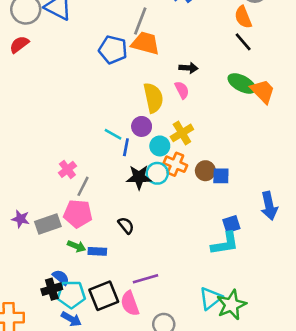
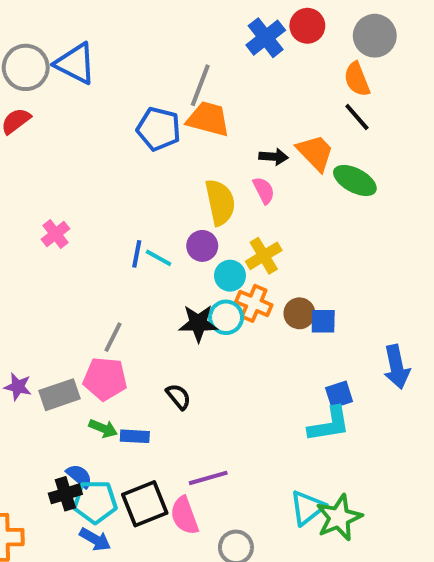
orange trapezoid: (263, 91) -> (315, 153), moved
blue line: (126, 147) -> (137, 254), moved
pink cross: (67, 169) -> (55, 234), moved

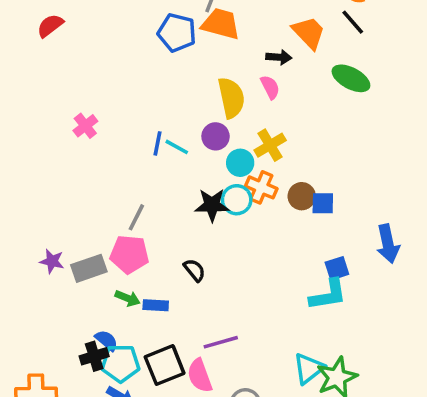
orange trapezoid: (315, 153) -> (309, 33), moved

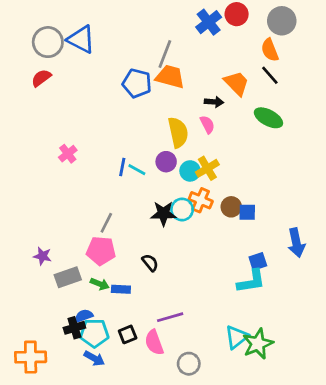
cyan circle: (240, 163) -> (190, 171), moved
gray rectangle: (89, 268) -> (68, 277), moved
blue semicircle: (106, 340) -> (84, 316), turned -60
black square: (165, 365) -> (128, 334), size x0.6

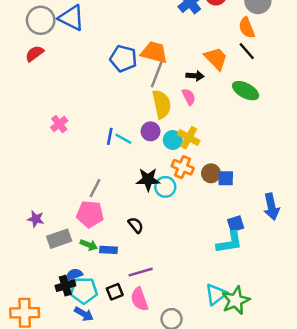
gray line: (165, 54) -> (157, 75), moved
yellow cross: (207, 168) -> (189, 138), turned -30
cyan circle: (182, 210) -> (165, 187), moved
purple line: (170, 317) -> (141, 272), moved

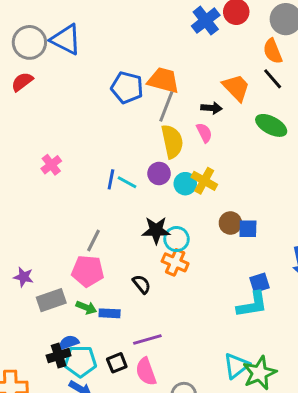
orange cross: (183, 167) -> (175, 262), moved

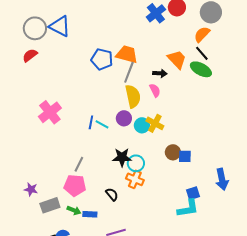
orange semicircle: (273, 51) -> (202, 34), turned 66
green ellipse: (271, 125) -> (201, 69), moved
pink cross: (51, 165) -> (50, 112), size x1.6

